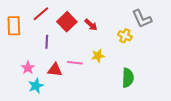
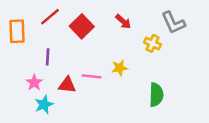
red arrow: (91, 25) -> (123, 22), moved
purple line: (47, 42) -> (48, 57), moved

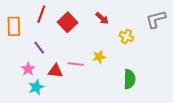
red line: (50, 17) -> (41, 14), turned -30
gray L-shape: (173, 23) -> (156, 19), moved, turned 100
purple line: (48, 57) -> (39, 48), turned -40

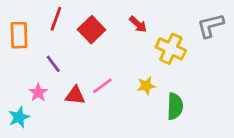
yellow cross: (126, 37) -> (171, 49), size x1.5
yellow star: (99, 57) -> (146, 86), moved
pink line: (76, 64) -> (102, 86), turned -42
cyan star: (36, 87) -> (19, 117), moved

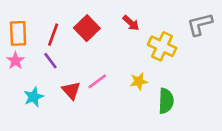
red line: (56, 19) -> (53, 35), moved
pink star: (38, 93) -> (15, 61), moved
red triangle: (75, 95) -> (71, 90), turned 42
cyan star: (19, 117) -> (34, 97), moved

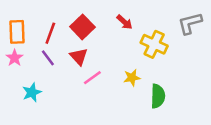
red triangle: (71, 90) -> (79, 57), moved

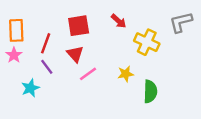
red square: (82, 27) -> (79, 26), turned 35
red line: (50, 33) -> (46, 43), moved
purple line: (48, 58) -> (47, 67), moved

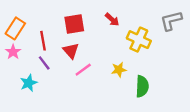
orange rectangle: (16, 30) -> (15, 28), turned 35
red line: (46, 43) -> (43, 41), turned -30

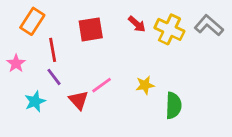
gray L-shape: (171, 21) -> (209, 25), turned 55
orange rectangle: (15, 28) -> (32, 21), moved
yellow cross: (139, 40) -> (169, 29), moved
red triangle: (71, 51) -> (78, 100), moved

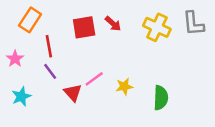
red arrow: (137, 24) -> (113, 24), moved
gray L-shape: (209, 25) -> (193, 24), turned -136
yellow star: (145, 85) -> (124, 86), moved
cyan star: (35, 101) -> (21, 96), moved

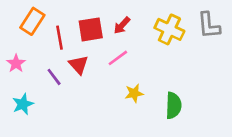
red arrow: (113, 24) -> (122, 25), turned 90
red line: (49, 46) -> (59, 38), moved
pink line: (94, 79) -> (118, 58), moved
red triangle: (73, 93) -> (78, 65), moved

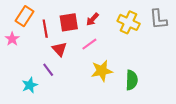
pink star: (16, 63) -> (12, 39), moved
purple line: (54, 77) -> (48, 70), moved
yellow star: (134, 93) -> (102, 71), size x1.5
cyan star: (23, 104) -> (30, 85), moved

